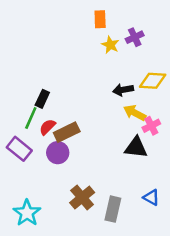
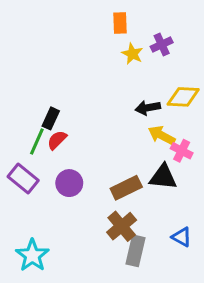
pink cross: (151, 126) -> (182, 151), turned -36
red semicircle: (47, 127) -> (57, 140), moved
brown rectangle: (67, 132) -> (126, 188), moved
brown cross: (82, 198) -> (122, 226), moved

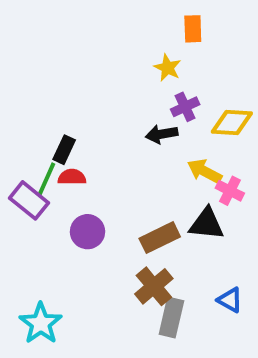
orange rectangle: (120, 23) -> (193, 29), moved
purple cross: (162, 45) -> (185, 107), moved
black arrow: (148, 108) -> (162, 134), moved
red semicircle: (57, 140) -> (72, 177), turned 45
purple rectangle: (23, 178) -> (29, 200), moved

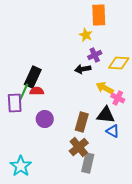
orange rectangle: (193, 29) -> (99, 15), size x1.5
black rectangle: (64, 150) -> (33, 77), size x1.5
purple rectangle: (29, 200) -> (15, 103), turned 48
brown rectangle: (160, 238) -> (82, 122), turned -48
blue triangle: (230, 300) -> (113, 131), moved

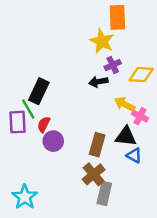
yellow star: (86, 35) -> (102, 41), size x1.5
red semicircle: (37, 91) -> (44, 124), moved, turned -64
green line: (24, 92) -> (28, 109), turned -54

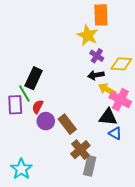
purple cross: (113, 65) -> (97, 56), turned -32
black arrow: (98, 82) -> (96, 75), moved
pink cross: (140, 116) -> (120, 100), size x1.5
brown rectangle: (97, 145) -> (67, 124), moved, turned -54

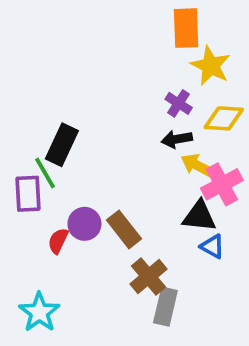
yellow star: (88, 35) -> (211, 66), moved
pink cross: (120, 100) -> (222, 184), turned 35
red semicircle: (38, 107) -> (58, 241), moved

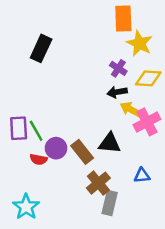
black rectangle: (62, 145) -> (41, 48), moved
green line: (45, 173) -> (36, 131), moved
black triangle: (199, 216) -> (110, 143), moved
red semicircle: (58, 241) -> (39, 159), turned -105
blue triangle: (212, 246) -> (142, 176), moved, turned -35

